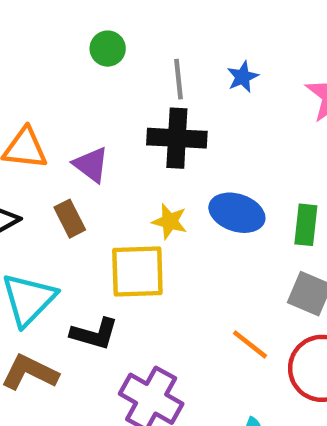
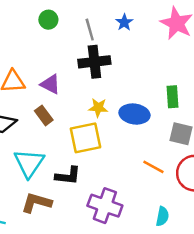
blue ellipse: (237, 213) -> (134, 114), moved

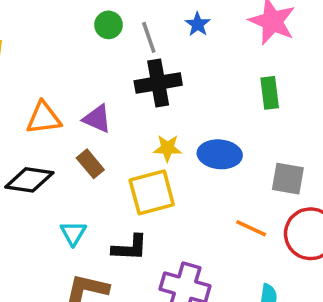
green circle: (48, 20) -> (109, 25), moved
green rectangle: (172, 97) -> (270, 93), moved
cyan triangle: (29, 163) -> (73, 233), size x0.6

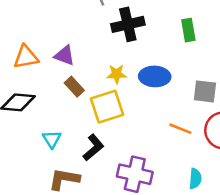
black cross: (158, 83) -> (128, 24), moved
brown rectangle: (90, 164) -> (74, 87), moved
black L-shape: (130, 248) -> (93, 148), turned -40

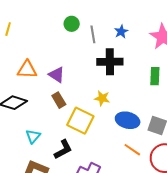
yellow star: (117, 74) -> (102, 98), moved
blue ellipse: (155, 76) -> (128, 120), moved
yellow square: (107, 107) -> (80, 121), turned 32

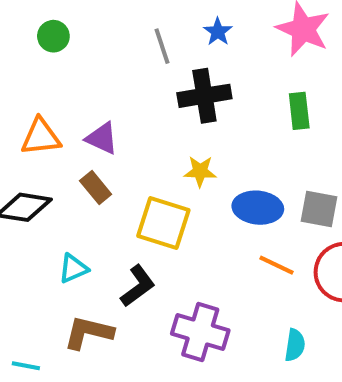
green circle: (72, 24) -> (53, 36), moved
brown rectangle: (59, 100) -> (96, 188), moved
cyan triangle: (33, 136) -> (73, 269), turned 35

